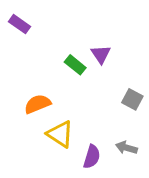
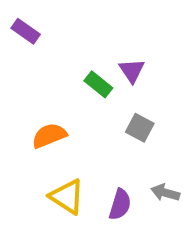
gray square: (132, 99) -> (140, 128), moved
yellow triangle: (60, 134) -> (67, 197), moved

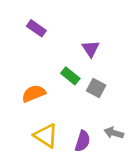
purple rectangle: (26, 31) -> (36, 28), moved
green rectangle: (98, 84) -> (70, 76), moved

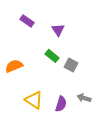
purple triangle: (91, 49) -> (58, 30), moved
orange semicircle: (34, 93) -> (14, 66), moved

